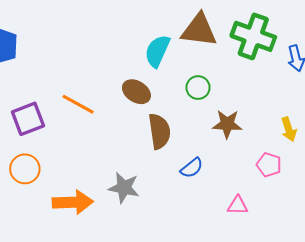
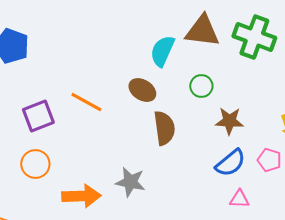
blue semicircle: (192, 168) -> (230, 163), moved, size x1.4

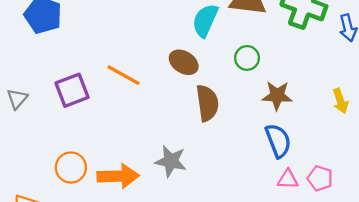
pink pentagon: (269, 160) -> (320, 178), moved
blue semicircle: (230, 163) -> (278, 141), turned -72
orange circle: (35, 164) -> (71, 168), moved

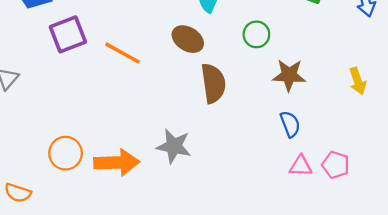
purple square: (72, 90) -> (68, 34), moved
blue semicircle: (278, 141) -> (290, 124), size x0.7

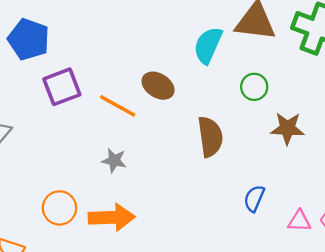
brown ellipse: (188, 39) -> (158, 86), moved
blue semicircle: (290, 124) -> (254, 198), moved, turned -136
gray star: (174, 146) -> (114, 160), moved, size x0.7

